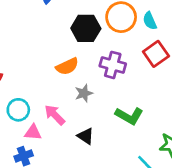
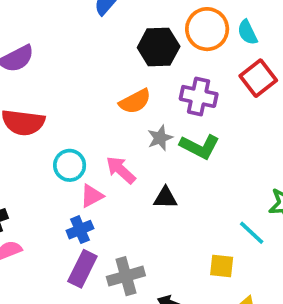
green L-shape: (129, 116) -> (200, 147), moved
pink triangle: (33, 132) -> (92, 196), turned -30
black triangle: (86, 136) -> (165, 198), turned -30

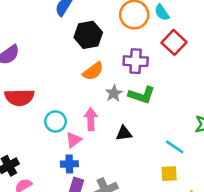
black hexagon: (159, 47) -> (88, 35), moved
pink arrow: (121, 170) -> (91, 119), turned 55
blue cross: (80, 230) -> (69, 164), turned 30
cyan line: (252, 233) -> (175, 147), moved

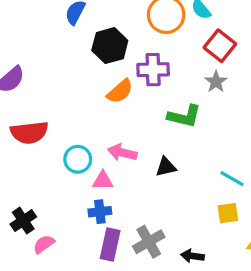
purple cross: (136, 61) -> (153, 70), moved
gray star: (114, 93) -> (216, 82), moved
pink arrow: (91, 119) -> (122, 152), turned -70
pink triangle: (74, 140) -> (103, 181), turned 42

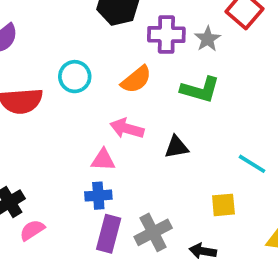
gray star: (216, 82) -> (208, 39), moved
orange semicircle: (120, 91) -> (136, 79), moved
cyan circle: (78, 159) -> (75, 77), moved
yellow square: (228, 213) -> (223, 205), moved

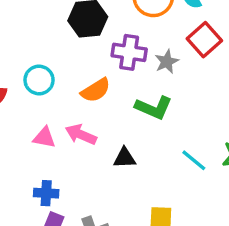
pink triangle: (103, 160) -> (44, 138), moved
cyan line: (252, 164) -> (194, 160), moved

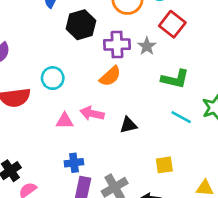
orange semicircle: (96, 90) -> (110, 76), moved
green L-shape: (154, 108) -> (175, 79), moved

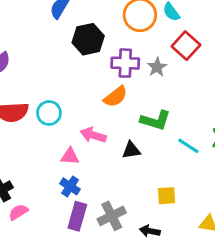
cyan circle: (53, 78) -> (49, 113), moved
green L-shape: (175, 79) -> (155, 120), moved
pink triangle: (65, 121) -> (70, 156), moved
blue cross: (74, 163) -> (70, 186), turned 36

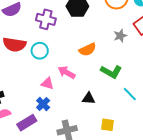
purple cross: (125, 63) -> (46, 19), moved
black triangle: (131, 150) -> (89, 98), moved
purple rectangle: (77, 216) -> (27, 123), moved, turned 30

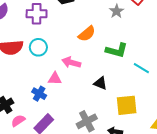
black triangle: (89, 98) -> (100, 83), turned 32
blue cross: (43, 104) -> (39, 94), moved
yellow square: (108, 125) -> (127, 105), size x1.5

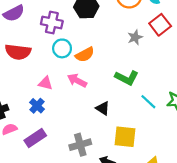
orange semicircle: (87, 34) -> (85, 55), moved
cyan circle: (38, 47) -> (62, 48), moved
pink triangle: (55, 79) -> (45, 83), moved

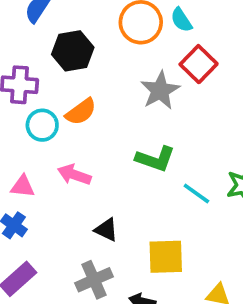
gray star: (135, 37) -> (160, 90), size x1.5
orange semicircle: (85, 55) -> (81, 112), moved
black triangle: (103, 108) -> (106, 230), moved

